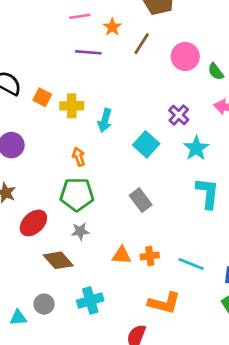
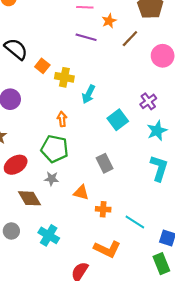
orange triangle: (122, 255) -> (81, 192), moved
cyan cross: (90, 300) -> (49, 235), turned 36

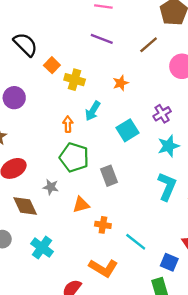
orange star: (109, 21) -> (121, 83), moved
cyan arrow: (89, 94) -> (93, 111), moved
green pentagon: (55, 149) -> (74, 157), moved
orange triangle: (81, 192) -> (81, 205), turned -35

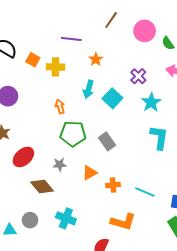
purple line: (102, 39) -> (71, 39), moved
cyan arrow: (93, 111) -> (89, 89), moved

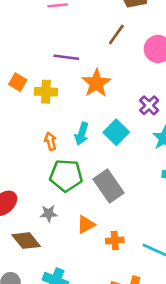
orange star: (96, 59) -> (96, 83), size x1.6
cyan arrow: (89, 89) -> (82, 134), moved
gray rectangle: (107, 141) -> (108, 186), size x1.4

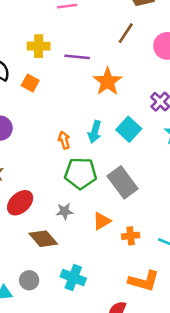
yellow cross: (46, 92) -> (39, 46), moved

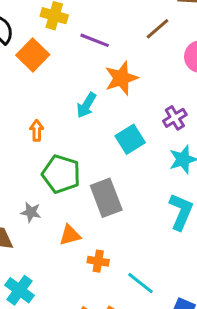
orange square: (30, 83) -> (33, 55), size x1.5
cyan arrow: (95, 132) -> (86, 105), moved
orange arrow: (64, 140) -> (37, 130), moved

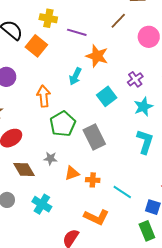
orange star: (121, 78) -> (97, 56), turned -30
orange arrow: (37, 130) -> (44, 96), size x1.5
green pentagon: (61, 174) -> (63, 124), turned 30
gray star: (31, 212) -> (50, 158), moved
orange triangle: (70, 235) -> (72, 173), moved

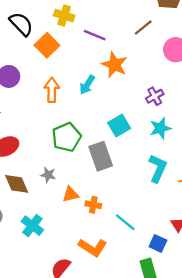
orange arrow: (44, 96) -> (52, 90), moved
cyan square: (107, 96) -> (119, 125), moved

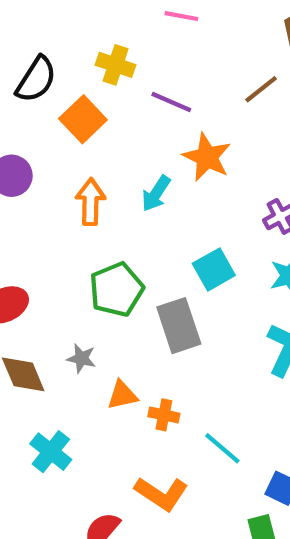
black semicircle: (21, 24) -> (36, 79), turned 75

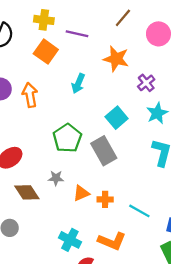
orange square: (83, 119) -> (46, 52), moved
orange star: (207, 157) -> (116, 59), moved
orange arrow: (91, 202) -> (30, 95), moved
cyan cross: (51, 452) -> (70, 240), moved

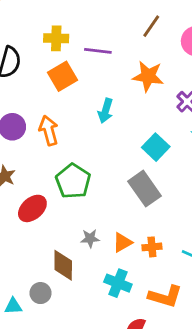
orange square: (46, 52) -> (62, 76), turned 30
green pentagon: (67, 138) -> (73, 181), moved
gray star: (56, 178) -> (90, 238), moved
brown diamond: (27, 192) -> (63, 265), moved, turned 40
cyan cross: (70, 240) -> (118, 283), moved

